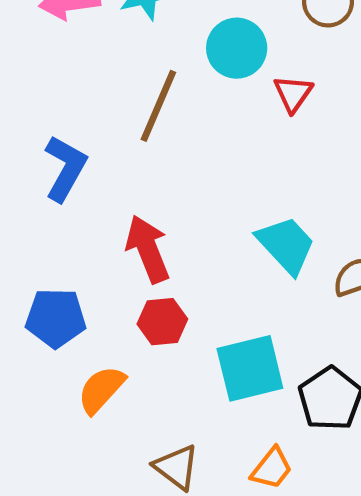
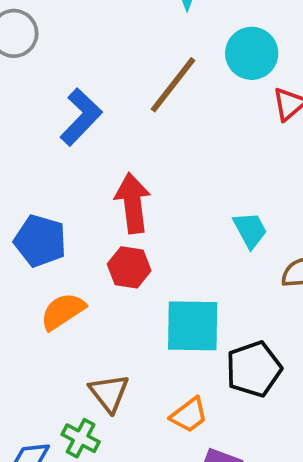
cyan trapezoid: (286, 245) -> (250, 230), size x0.7

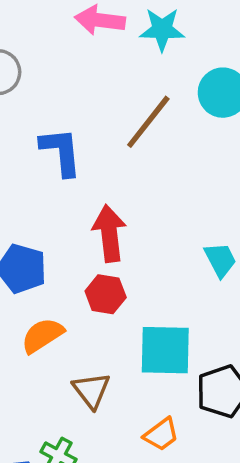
blue L-shape: (81, 117) -> (61, 152), turned -50
brown triangle: (109, 393) -> (91, 390), moved

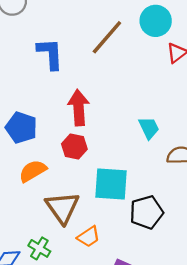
brown triangle: (91, 390) -> (62, 208), size x1.4
orange trapezoid: (161, 434) -> (89, 237), moved

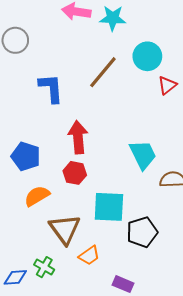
cyan trapezoid: (149, 128) -> (143, 155), size x1.4

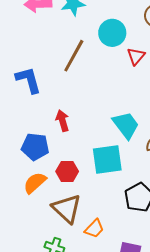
red arrow: (78, 137) -> (62, 121), size x0.7
blue pentagon: (26, 156) -> (35, 147), moved
red hexagon: (75, 173) -> (67, 171), moved
cyan square: (109, 207) -> (107, 160), moved

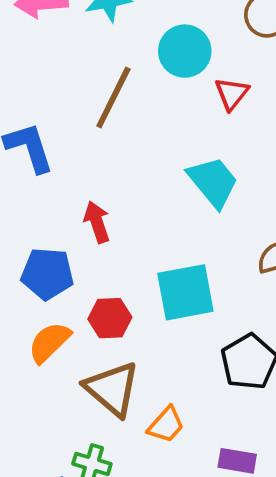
cyan trapezoid: (126, 125) -> (213, 182), moved

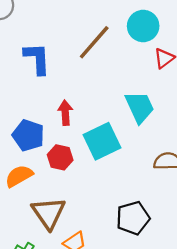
cyan square: (185, 292) -> (102, 141), moved, turned -30
red hexagon: (110, 318) -> (60, 157), moved

